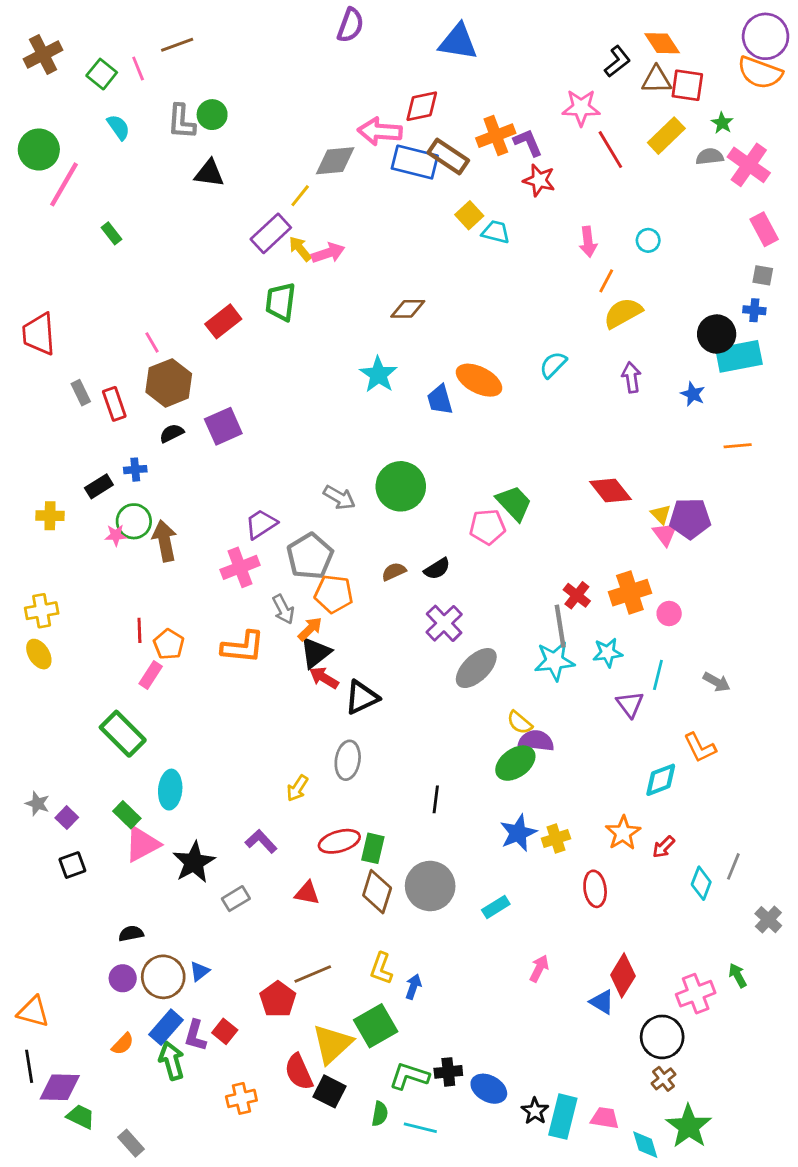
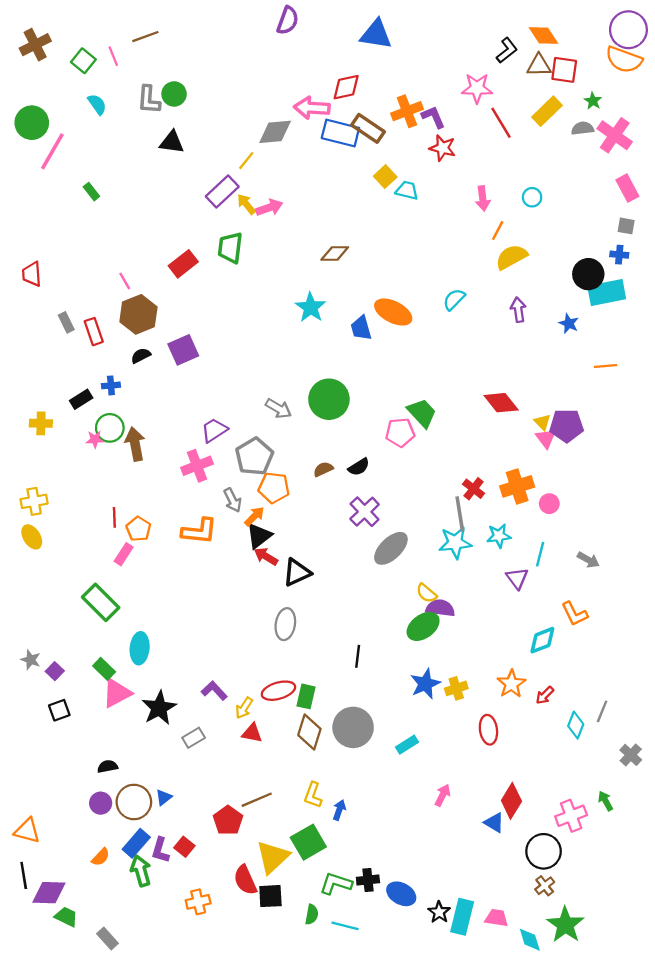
red trapezoid: (39, 334) -> (32, 274), size x0.7
yellow arrow: (297, 788) -> (244, 708), moved
black square: (330, 1091) -> (270, 896), turned -30

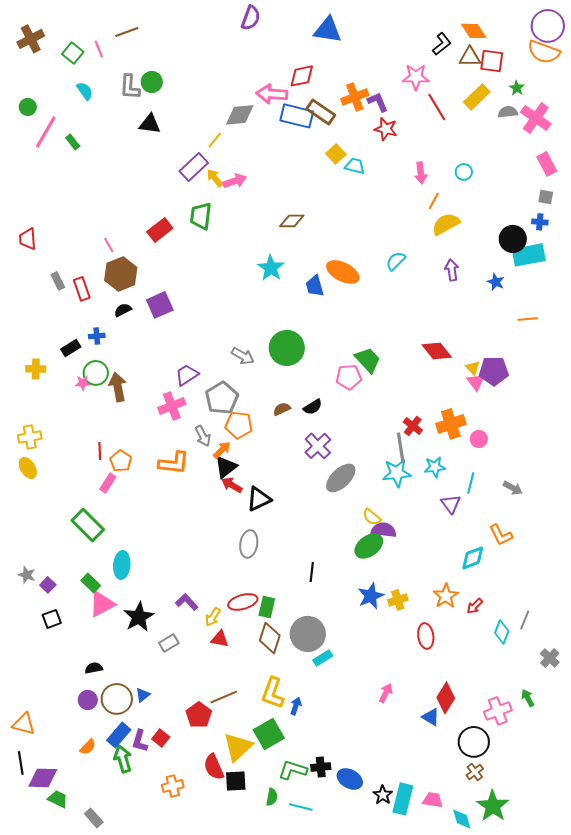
green circle: (32, 123) -> (28, 107), size x0.6
green rectangle: (91, 192) -> (73, 142), moved
cyan rectangle: (407, 745) -> (323, 658), moved
yellow L-shape: (313, 795) -> (273, 693), size x1.4

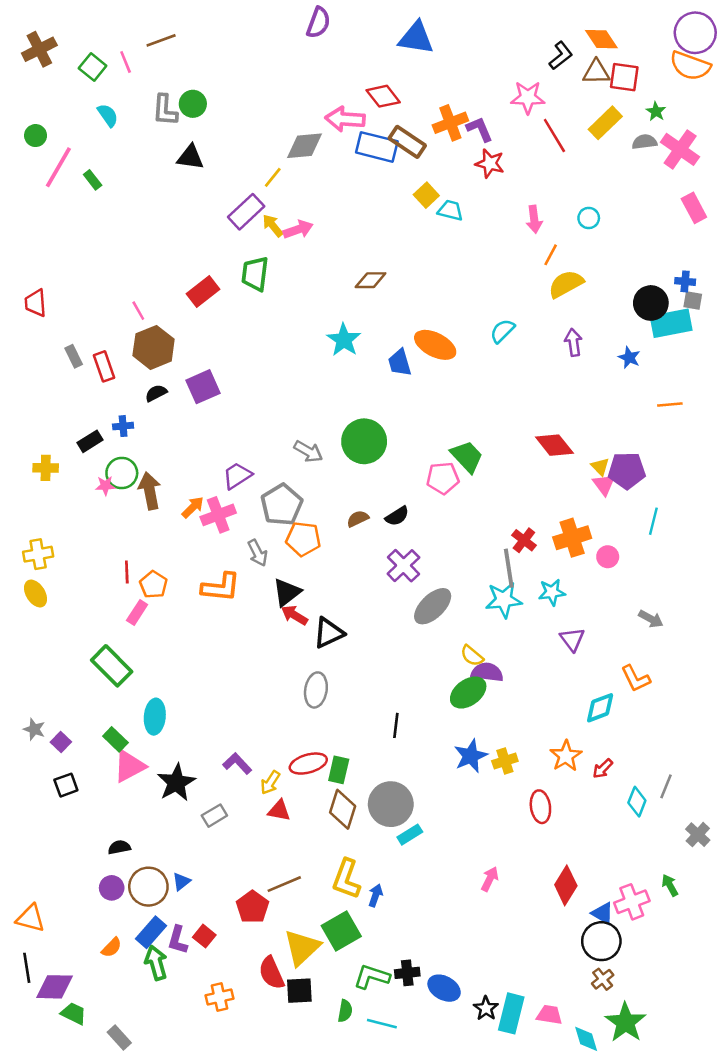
red diamond: (302, 76) -> (383, 96), turned 64
gray square: (546, 197) -> (693, 300), moved
orange arrow: (222, 450) -> (193, 507), moved
cyan line: (471, 483) -> (653, 521), moved
blue triangle: (431, 717) -> (603, 913), moved

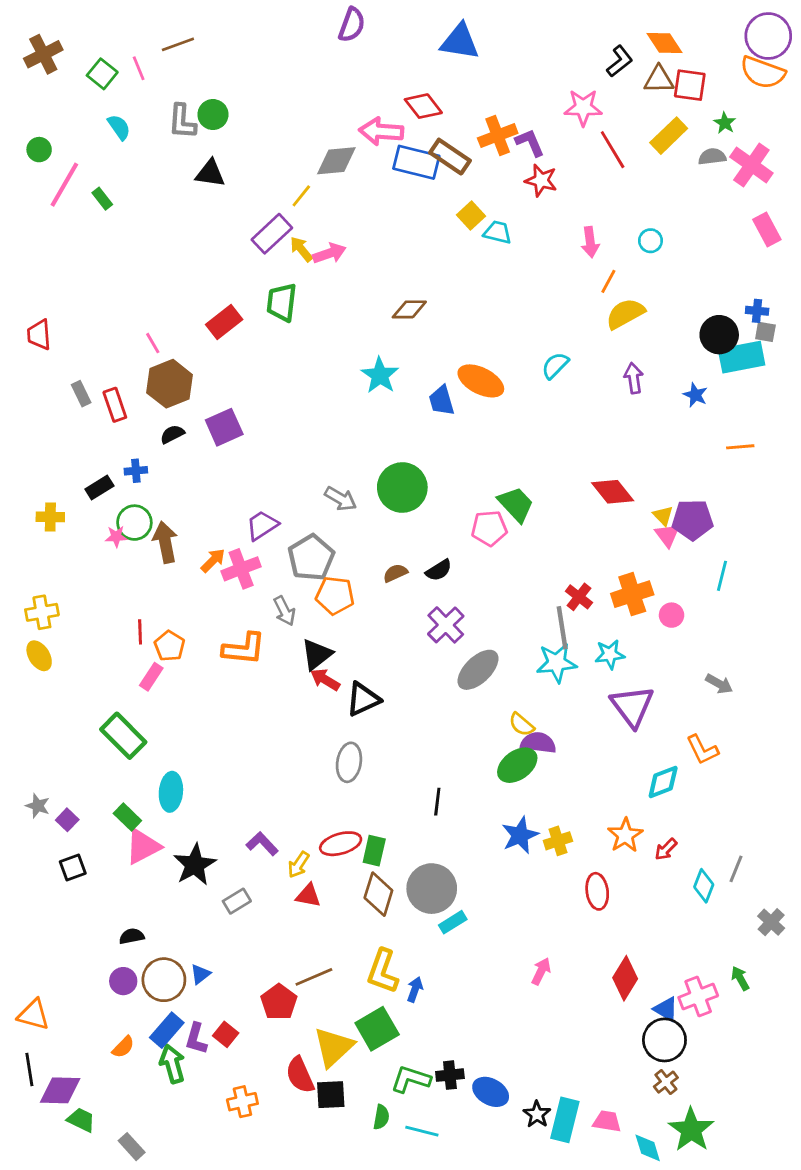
purple triangle: (572, 639) -> (632, 706), size x1.6

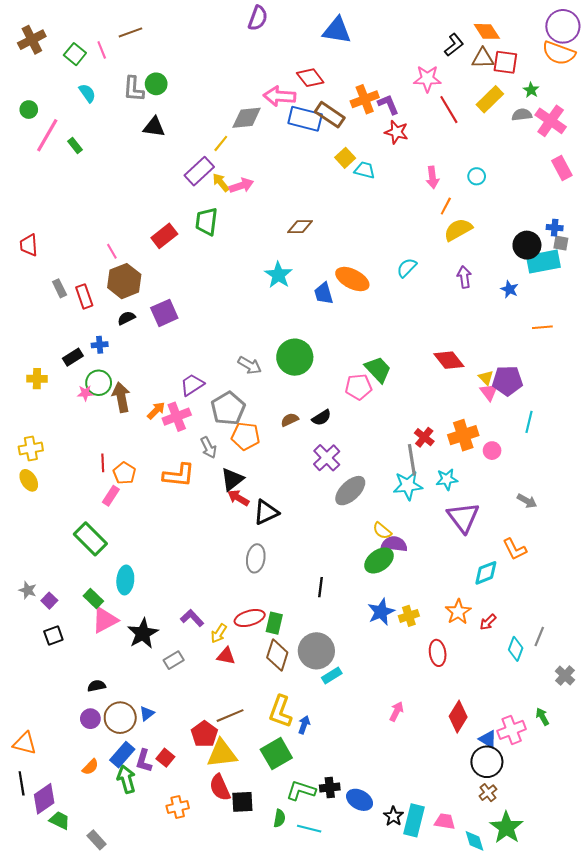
yellow triangle: (334, 1047) -> (222, 754), moved, turned 36
purple diamond: (60, 1090) -> (44, 799), turned -36

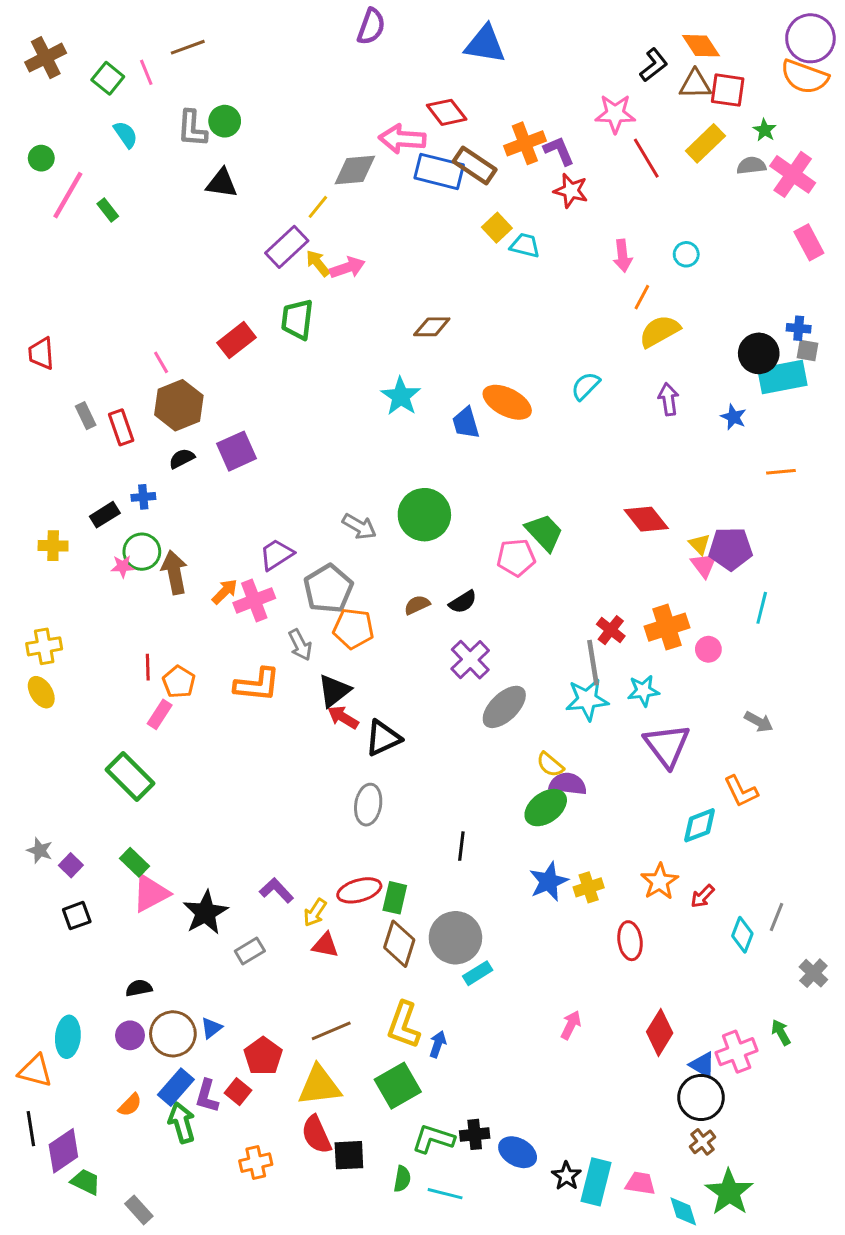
cyan ellipse: (125, 580) -> (68, 1037), moved
red pentagon: (204, 734) -> (263, 1056), moved

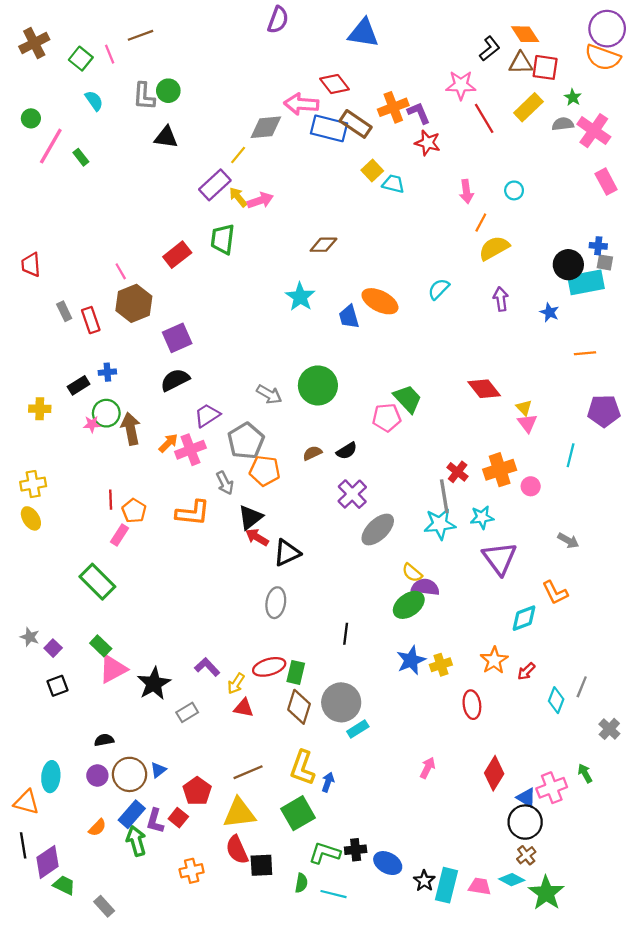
black semicircle: (182, 458) -> (175, 380), moved, size x1.5
purple pentagon: (731, 549) -> (604, 411), moved
cyan diamond: (683, 1211) -> (512, 880), moved, turned -45

